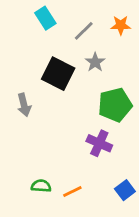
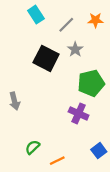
gray arrow: (24, 105) -> (15, 101), moved
green semicircle: (41, 186) -> (33, 147), turned -48
orange line: (72, 192) -> (57, 161), moved

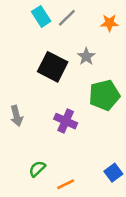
gray line: (66, 25) -> (67, 18), moved
purple cross: (79, 113) -> (66, 121), moved

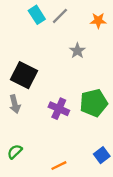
black square: (53, 67) -> (24, 75), moved
green pentagon: (104, 95) -> (94, 103), moved
green semicircle: (37, 169) -> (15, 152), moved

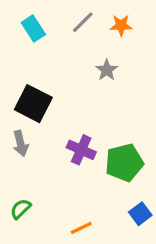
cyan rectangle: (37, 15) -> (33, 29), moved
orange star: (98, 21) -> (121, 25), moved
green pentagon: (94, 103) -> (124, 163), moved

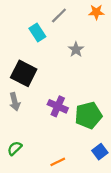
orange star: (121, 25) -> (96, 12), moved
cyan rectangle: (33, 29) -> (37, 33), moved

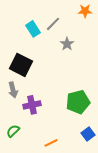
gray line: (59, 15) -> (53, 24), moved
purple cross: (58, 106) -> (32, 105), moved, turned -36

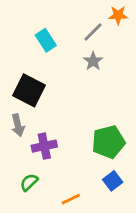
gray line: (53, 24) -> (93, 32), moved
green semicircle: (13, 131) -> (29, 182), moved
blue square: (88, 134) -> (113, 181), moved

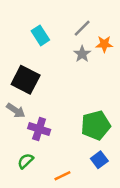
orange star: (118, 15) -> (104, 44), moved
gray arrow: (18, 125) -> (16, 111), turned -42
purple cross: (44, 146) -> (39, 129), turned 30

